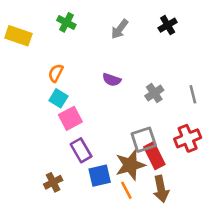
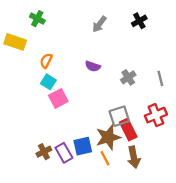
green cross: (66, 22) -> (37, 19), moved
yellow rectangle: (18, 36) -> (15, 42), moved
purple rectangle: (81, 150) -> (64, 153), moved

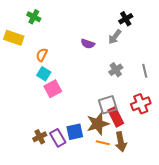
gray arrow: (99, 24) -> (115, 37), moved
purple semicircle: (93, 66) -> (88, 44), moved
orange line: (105, 158) -> (103, 143), moved, turned -48

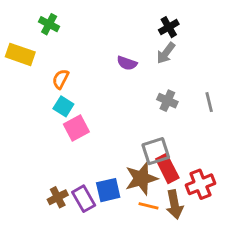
black cross: (126, 19) -> (169, 27), moved
gray cross: (116, 70) -> (167, 101), turned -32
red cross: (141, 104) -> (200, 184), moved

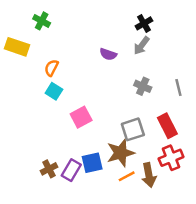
pink square: (76, 128) -> (81, 117), moved
red rectangle: (167, 168) -> (167, 126), moved
purple rectangle: (84, 199) -> (71, 170), turned 60
orange line: (149, 206) -> (127, 176), turned -42

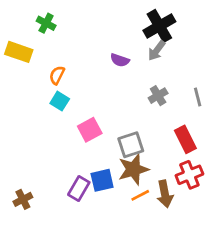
black cross: (144, 23) -> (159, 26), size x1.6
gray cross: (143, 86) -> (158, 96), turned 35
gray square: (133, 129) -> (131, 145), moved
brown cross: (49, 169) -> (23, 199), moved

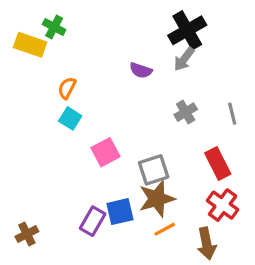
yellow rectangle: (19, 52) -> (30, 45), moved
red cross: (189, 175) -> (223, 205), turned -32
brown arrow: (165, 194) -> (207, 244), moved

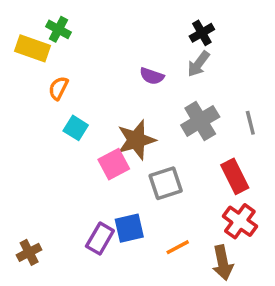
black cross: (187, 30) -> (202, 33), size x0.6
orange semicircle: (67, 88) -> (58, 88), moved
gray cross: (186, 112) -> (200, 121), size x1.5
brown star: (157, 199) -> (136, 140), moved

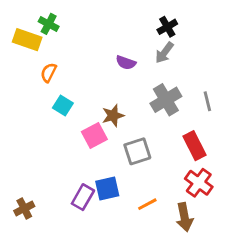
brown star: (136, 140) -> (113, 116), size x0.7

